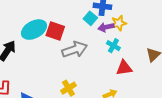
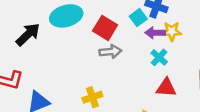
red square: (55, 31) -> (105, 28), moved
gray arrow: (75, 50) -> (110, 52), size x0.7

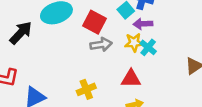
yellow star: (172, 31) -> (134, 43), moved
red triangle: (166, 88) -> (131, 79), moved

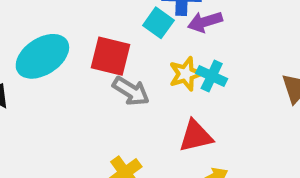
purple arrow: (143, 24) -> (205, 22), moved
gray arrow: (101, 45) -> (131, 91), turned 55

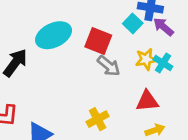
purple arrow: (205, 22) -> (163, 27), turned 50

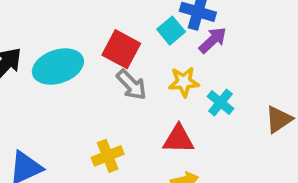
purple arrow: (163, 27) -> (213, 40), turned 90
cyan ellipse: (54, 35) -> (58, 67), moved
cyan cross: (163, 63) -> (220, 103), moved

